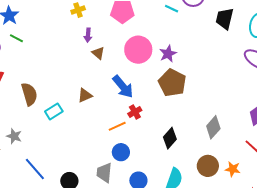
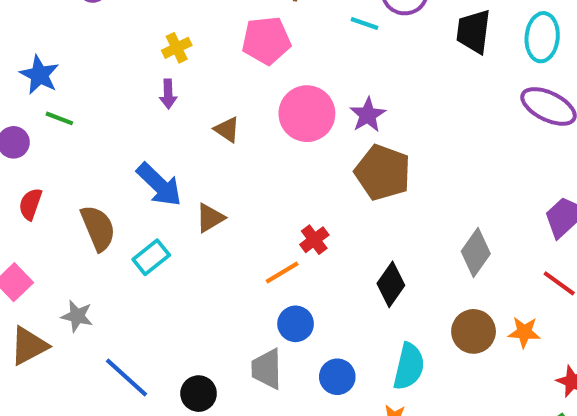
purple arrow: (88, 35) -> (168, 94), moved
blue arrow: (123, 87) -> (159, 185), moved

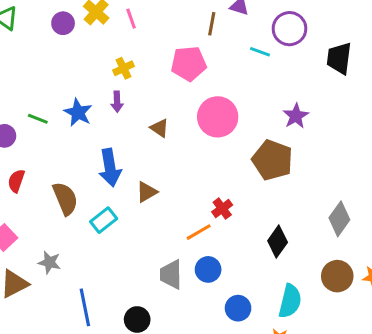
blue star: (39, 75) -> (78, 113), moved
purple star: (368, 115) -> (296, 116), moved
blue arrow: (159, 185) -> (110, 168), turned 36
gray trapezoid: (267, 369) -> (171, 274), moved
blue line: (126, 377) -> (85, 307), turned 36

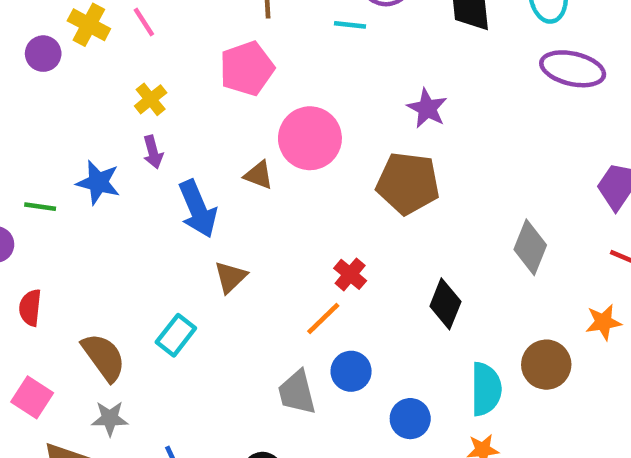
brown triangle: (160, 128) -> (259, 175), moved
blue arrow: (110, 168) -> (198, 209), moved
brown semicircle: (65, 199) -> (104, 357), moved
brown circle: (337, 276) -> (546, 365), moved

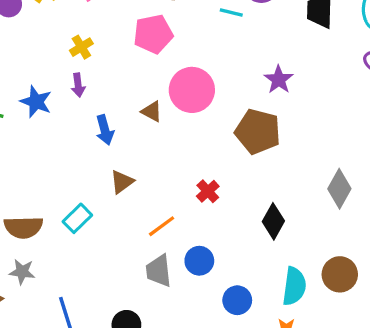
blue arrow: (198, 209) -> (105, 130), size x0.7
orange line: (323, 318) -> (162, 226), moved
brown semicircle: (104, 357) -> (23, 227), turned 117

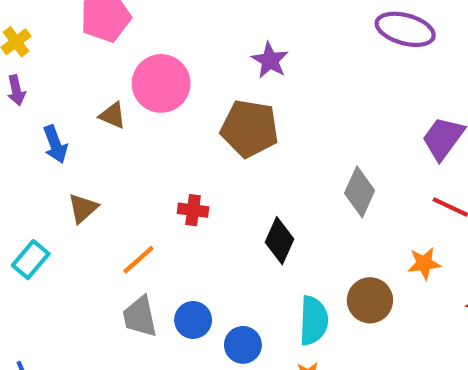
red cross: (208, 191) -> (193, 210), turned -35
blue circle: (199, 261) -> (193, 320), moved

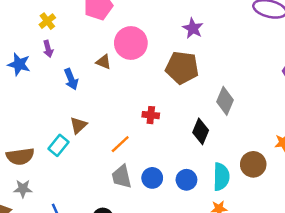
gray diamond: (360, 192) -> (225, 101), moved
brown triangle: (83, 208) -> (78, 125), moved
blue circle: (243, 345) -> (186, 180), moved

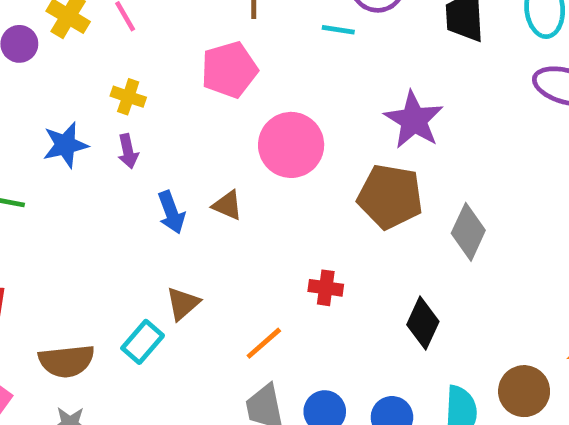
yellow cross: (47, 21) -> (128, 97), turned -35
purple star: (193, 28) -> (414, 120), size x1.4
brown triangle: (104, 62) -> (227, 205), moved
blue star: (19, 64) -> (65, 145), moved, turned -30
gray diamond: (225, 101) -> (468, 232), moved

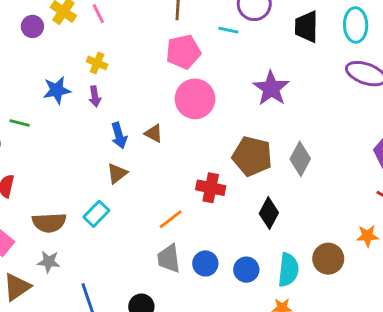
pink pentagon: (229, 70) -> (183, 52), moved
brown pentagon: (390, 197) -> (252, 156), moved
red cross: (326, 288) -> (211, 188), size x1.4
brown triangle: (183, 304) -> (117, 173), moved

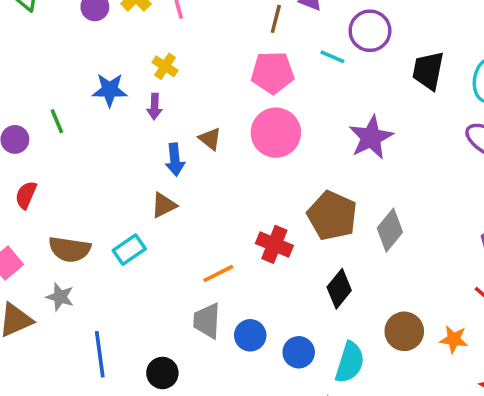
green line: (20, 123) -> (57, 121), turned 42
brown triangle: (154, 133) -> (210, 139), moved
brown circle: (328, 259) -> (404, 331), moved

